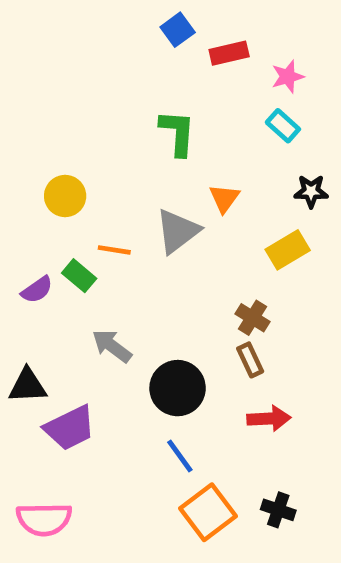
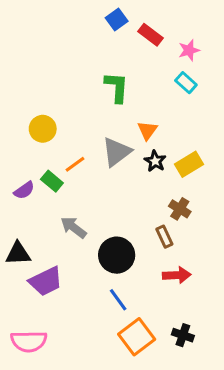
red rectangle: (229, 53) -> (151, 35), turned 50
black star: (311, 191) -> (155, 161), moved, turned 30
orange line: (114, 250) -> (75, 164), turned -45
brown cross: (252, 318) -> (180, 209), moved

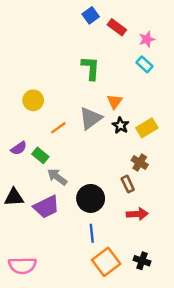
green rectangle: (52, 181) -> (40, 155), moved
purple trapezoid: (46, 281) -> (46, 207), moved
blue line: (118, 300) -> (92, 233), turned 30

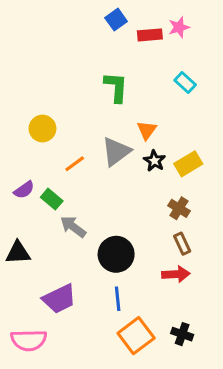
red rectangle: (117, 27) -> (150, 35), turned -42
pink star: (147, 39) -> (179, 27), moved
brown rectangle: (128, 184) -> (182, 244), moved
purple trapezoid: (46, 207) -> (59, 299), moved

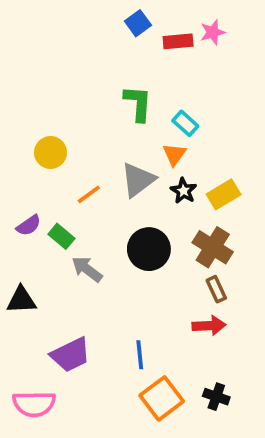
cyan rectangle: (185, 83) -> (185, 123), moved
brown cross: (179, 208) -> (213, 247), size x1.5
black circle: (116, 254) -> (149, 249), moved

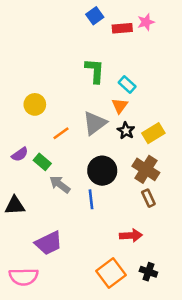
red arrow: (209, 326) -> (131, 236), moved
blue line: (140, 355) -> (91, 199), moved

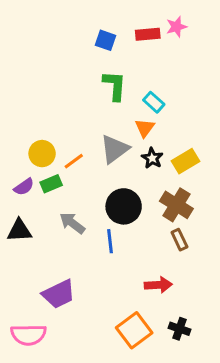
blue square: (95, 16) -> (105, 40), moved, turned -35
yellow circle: (35, 104) -> (42, 154), moved
green rectangle: (42, 162) -> (51, 184), moved, turned -63
black triangle: (15, 206) -> (19, 231), moved

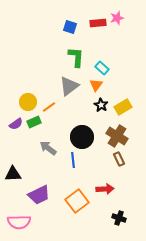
gray triangle: (115, 149) -> (69, 86), moved
black triangle: (19, 231) -> (13, 174), moved
orange square: (134, 330) -> (77, 201), moved

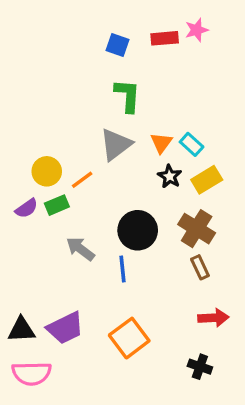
cyan rectangle: (102, 68) -> (192, 144), moved
black triangle: (13, 174) -> (21, 330), moved
red arrow: (105, 189) -> (213, 318), moved

